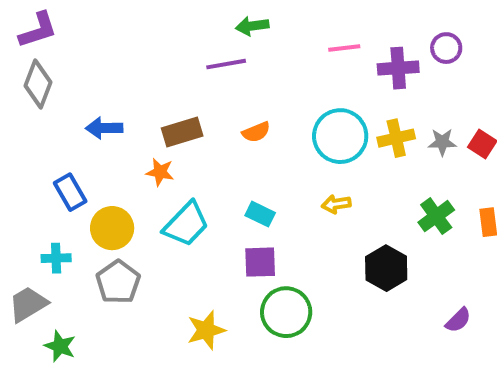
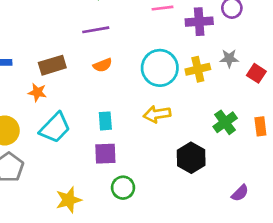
purple line: (226, 64) -> (96, 30), moved
gray star: (442, 142) -> (229, 58), moved
yellow arrow: (336, 204) -> (157, 114), size x1.4
cyan rectangle: (260, 214) -> (105, 121), turned 60
green circle: (286, 312) -> (123, 188), size x0.7

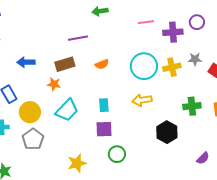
purple line: (96, 30) -> (78, 38), moved
green cross: (225, 122) -> (192, 106), turned 30

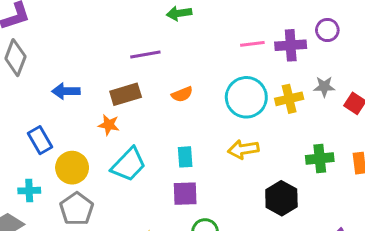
pink line: (146, 22) -> (252, 44), moved

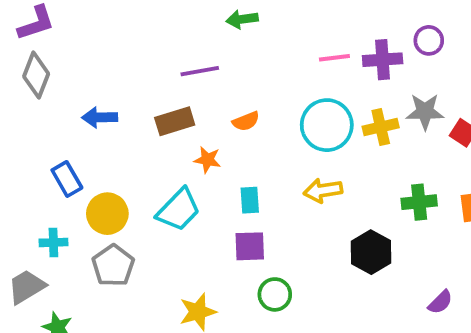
gray star: (324, 87) -> (425, 112), size x1.4
orange star: (109, 125) -> (207, 160), moved

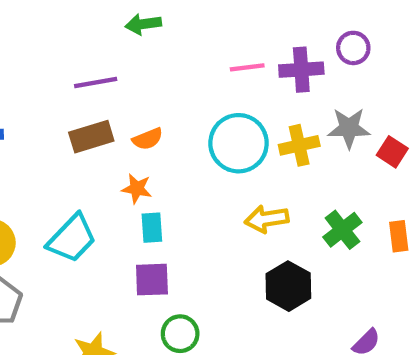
brown rectangle: (175, 121) -> (91, 137), moved
orange star: (207, 160) -> (137, 189), moved
yellow arrow: (323, 191) -> (267, 219), moved
green cross: (419, 202) -> (342, 230), turned -32

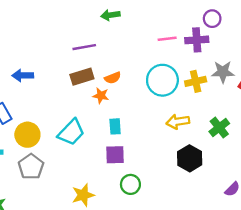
purple circle: (353, 48) -> (212, 19), moved
orange star: (137, 189) -> (101, 96), moved

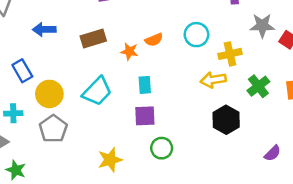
brown rectangle: (82, 77) -> (93, 38), moved
orange semicircle: (113, 78) -> (154, 40), moved
cyan circle: (162, 80) -> (196, 35), size x0.7
yellow cross: (196, 81) -> (230, 54), moved

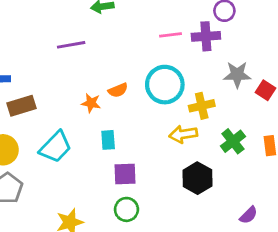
cyan circle: (196, 35) -> (165, 85), size x1.4
brown rectangle: (93, 38) -> (21, 106), moved
purple square: (145, 116) -> (125, 174), moved

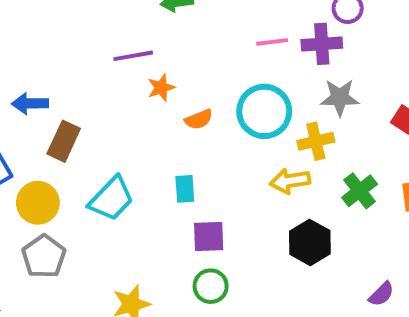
gray star: (237, 75) -> (340, 98), moved
orange star: (91, 103) -> (161, 88), moved, turned -30
brown rectangle: (21, 106) -> (64, 141), turned -48

